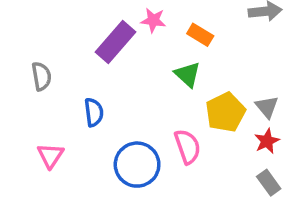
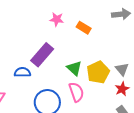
purple rectangle: (115, 42) -> (42, 55), moved
green triangle: (188, 74) -> (74, 68), moved
blue semicircle: (94, 112) -> (22, 72), turned -84

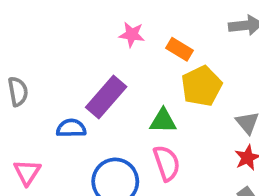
green triangle: (74, 68) -> (163, 121), turned -42
yellow pentagon: (98, 72) -> (202, 86), moved

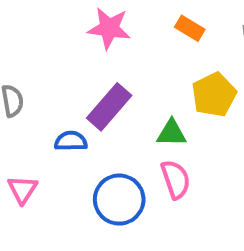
pink star: (132, 35) -> (109, 28), moved, size x1.5
orange rectangle: (180, 49) -> (190, 28), moved

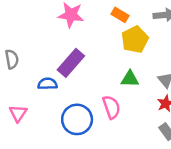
yellow pentagon: (214, 95) -> (135, 39), moved
green triangle: (172, 133) -> (130, 79), moved

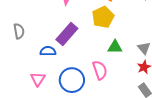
yellow pentagon: (135, 39) -> (103, 17), moved
pink triangle: (18, 113) -> (38, 79), moved

